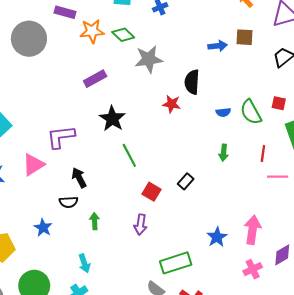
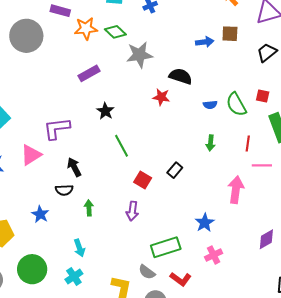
black semicircle: (192, 82) -> (181, 76), turned 105
black star: (112, 119) -> (105, 111), size x0.7
pink arrow: (252, 230) -> (236, 190), moved
pink cross: (253, 269) -> (214, 255), moved

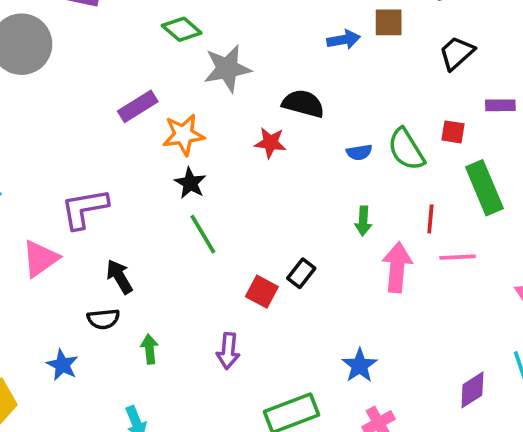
orange star: (86, 28) -> (184, 135), moved
black star: (105, 111) -> (190, 183), moved
red square: (143, 180) -> (262, 292), moved
pink arrow: (236, 190) -> (397, 267), moved

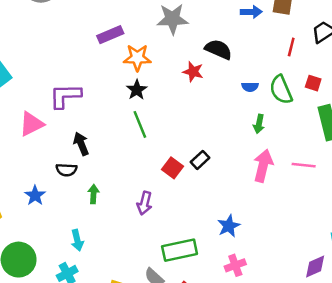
red line: (430, 219) -> (291, 47), moved
green arrow: (363, 221) -> (259, 124), moved
purple diamond: (472, 390) -> (315, 267), moved

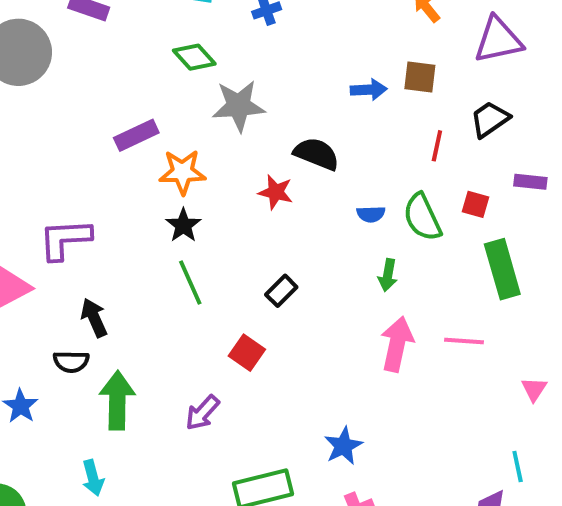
black rectangle: (200, 160) -> (281, 291), moved
green arrow: (93, 194) -> (117, 400), size x1.8
purple arrow: (145, 203) -> (202, 413), turned 30

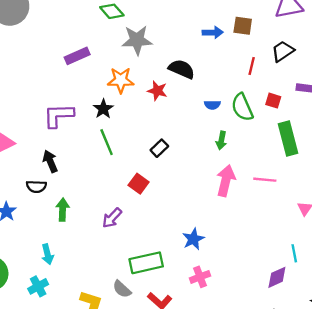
orange star: (182, 172) -> (121, 80), moved
purple L-shape: (65, 239) -> (59, 115), moved
green arrow: (117, 400) -> (63, 210), size x0.7

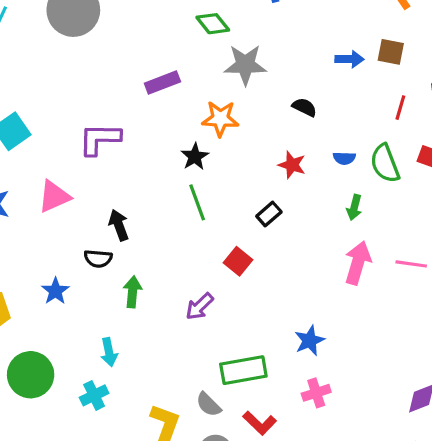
black semicircle: (182, 69) -> (304, 107), size x0.7
red star: (157, 91) -> (292, 165), moved
purple L-shape: (59, 115) -> (100, 139), moved

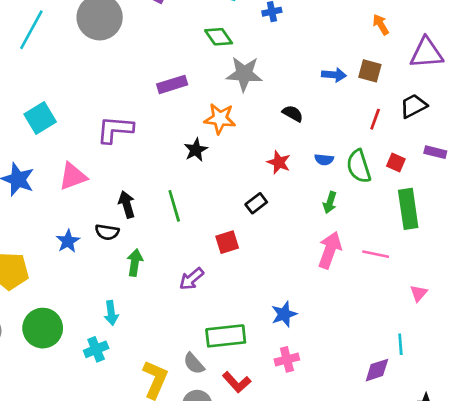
green line: (197, 202) -> (174, 206), moved
red square: (238, 261) -> (227, 242), turned 30
blue star: (55, 291) -> (68, 241), moved

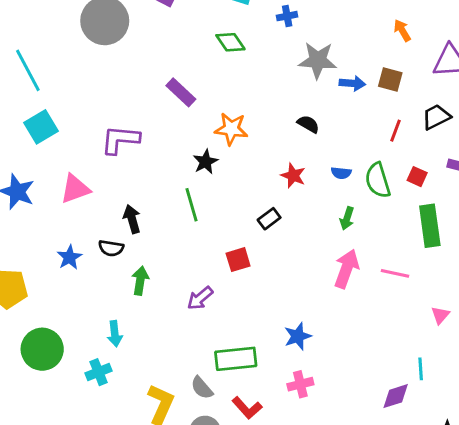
cyan line: (31, 30) -> (28, 70), moved, turned -57
gray star: (244, 74) -> (318, 60), moved
purple rectangle: (172, 84) -> (181, 92), turned 60
green line: (174, 206) -> (191, 205), moved

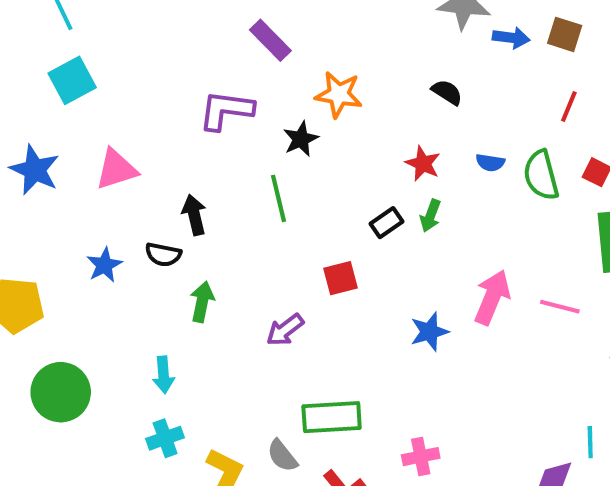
purple L-shape: (120, 140) -> (226, 110), moved
green arrow: (347, 218) -> (430, 216), moved
blue star: (298, 336) -> (429, 332), moved
cyan cross: (98, 372) -> (165, 438), moved

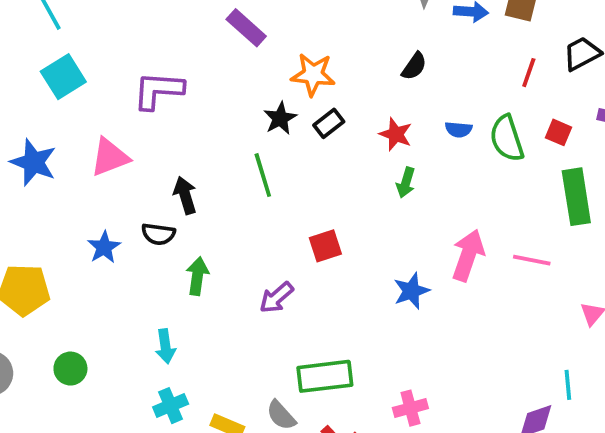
black semicircle: (447, 92) -> (414, 66), turned 96
purple L-shape: (226, 110) -> (158, 90), moved
black rectangle: (386, 223) -> (329, 123), moved
green circle: (61, 392) -> (70, 369), size x0.6

